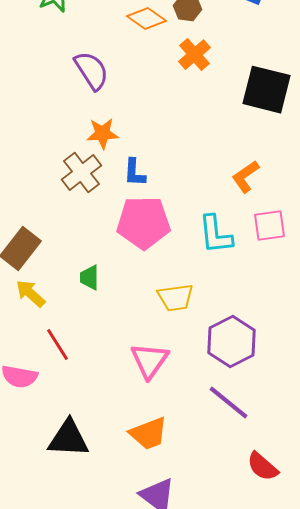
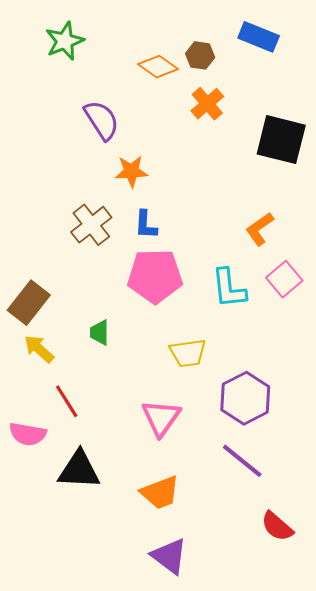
orange star: (102, 134) -> (131, 171), moved
pink square: (270, 226) -> (284, 279), turned -32
black triangle: (68, 439) -> (79, 470), moved

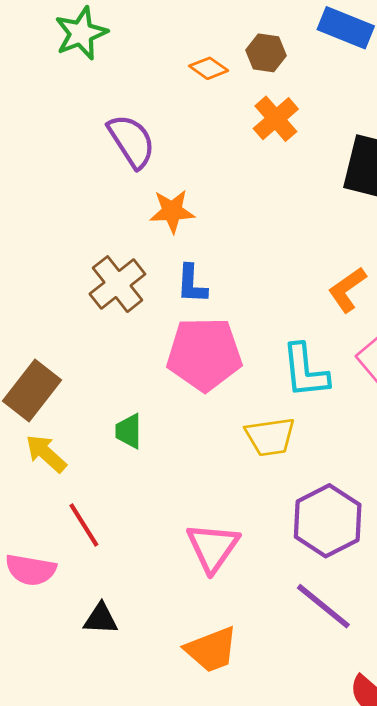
orange diamond: (158, 67) -> (209, 68), size x0.7
yellow trapezoid: (188, 353) -> (270, 437), moved
black triangle: (79, 470) -> (101, 619), size x0.6

